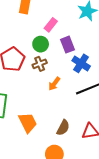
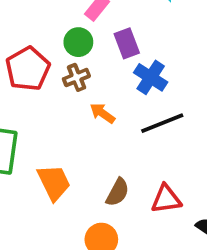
orange arrow: (54, 84) -> (102, 113), turned 88

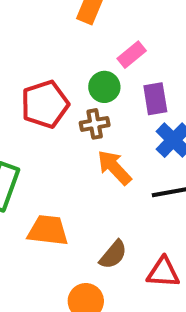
orange arrow: (102, 113) -> (114, 168), size x1.4
orange trapezoid: (54, 182) -> (48, 230), turned -69

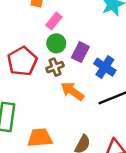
pink rectangle: (132, 55) -> (54, 21), moved
purple rectangle: (155, 99) -> (80, 52), moved, turned 48

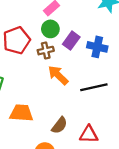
blue cross: (105, 67) -> (97, 47), moved, turned -30

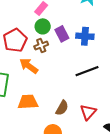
purple rectangle: (71, 41) -> (62, 34), turned -56
orange arrow: (58, 75) -> (29, 66), moved
red triangle: (89, 134) -> (88, 112), turned -42

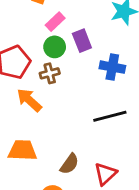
purple rectangle: (62, 34) -> (82, 41), moved

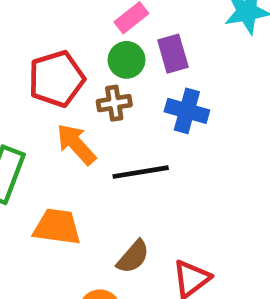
blue cross: (112, 67) -> (187, 111), moved
black line: (110, 116) -> (141, 172), moved

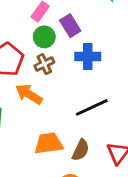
black line: (141, 172) -> (92, 107), moved
orange trapezoid: (57, 227) -> (49, 143), moved

